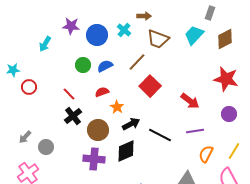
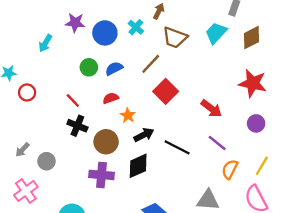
brown arrow: (144, 16) -> (159, 11), turned -64
black cross: (73, 116) -> (77, 126), turned -30
purple line: (195, 131) -> (217, 143), turned 48

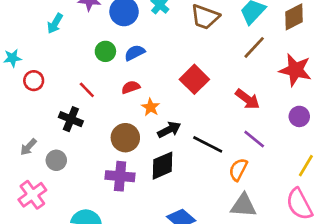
brown line: (151, 64) -> (254, 47), moved
black cross: (77, 126) -> (71, 119), moved
orange semicircle: (230, 169) -> (238, 170), moved

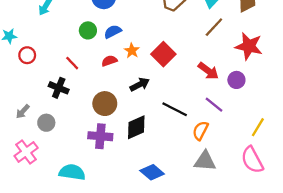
orange star: (151, 107) -> (132, 51), moved
purple circle: (299, 116) -> (236, 80), moved
black arrow: (169, 130) -> (140, 84), moved

